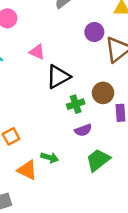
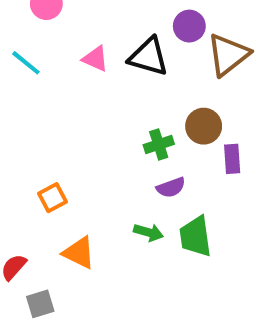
black triangle: (58, 77) -> (148, 57), moved, turned 45
green arrow: (50, 158) -> (148, 232), moved
green trapezoid: (98, 160) -> (195, 236), turned -60

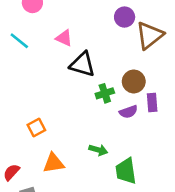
black triangle: (148, 57) -> (82, 64), moved
purple semicircle: (171, 187) -> (128, 112), moved
green trapezoid: (195, 236) -> (126, 171), moved
orange triangle: (79, 253) -> (53, 163), turned -35

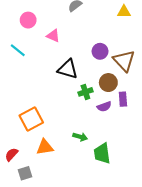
purple circle: (125, 17) -> (100, 51), moved
brown triangle: (150, 35) -> (124, 61), moved, turned -35
pink triangle: (64, 38) -> (53, 36), moved
orange square: (36, 128) -> (31, 119), size x1.6

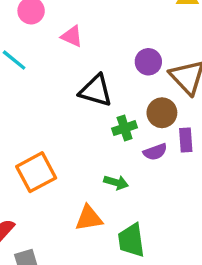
green arrow: (80, 137) -> (116, 182), moved
orange triangle: (45, 147) -> (89, 218), moved
green trapezoid: (102, 153) -> (131, 240), moved

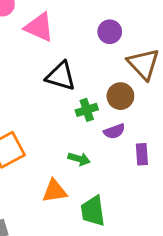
pink triangle: (72, 36) -> (39, 27), size x1.5
purple circle: (148, 62) -> (110, 32), moved
purple rectangle: (186, 140) -> (142, 154), moved

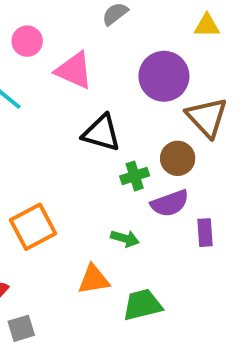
purple circle: (110, 32) -> (164, 76), size x1.6
purple semicircle: (114, 131) -> (170, 203), size x1.4
green trapezoid: (93, 211) -> (142, 305), turned 84

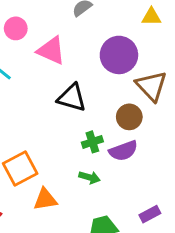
green cross: (135, 176) -> (92, 142), moved
purple rectangle: (205, 233) -> (150, 214), moved, turned 66
orange triangle: (94, 279) -> (45, 199), moved

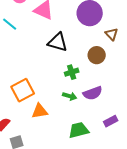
brown triangle: (151, 86) -> (112, 34), size x0.6
purple semicircle: (123, 151) -> (93, 93), moved

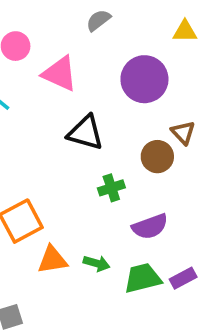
brown triangle: (112, 34) -> (183, 133), moved
green arrow: (70, 96) -> (97, 263), moved
green trapezoid: (79, 130) -> (143, 278), moved

